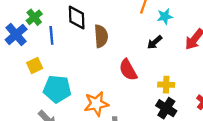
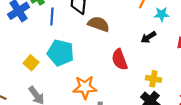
brown semicircle: (101, 36) -> (99, 24), turned -75
yellow square: (35, 66) -> (31, 63), moved, turned -32
cyan pentagon: (57, 89) -> (61, 53), moved

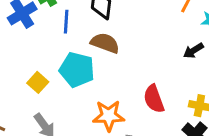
brown semicircle: (99, 24) -> (105, 43), moved
red semicircle: (120, 60) -> (154, 99), moved

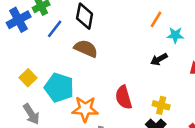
blue line: (66, 22) -> (55, 29), turned 30
cyan pentagon: (77, 70) -> (59, 88), moved

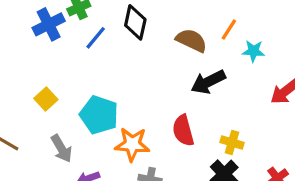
brown semicircle: (86, 48) -> (191, 40), moved
black arrow: (159, 59) -> (208, 82), moved, size x1.5
yellow square: (28, 78) -> (46, 99), moved

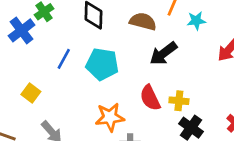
blue line: (96, 38) -> (64, 59), moved
cyan pentagon: (99, 115) -> (102, 64), moved
yellow cross: (232, 142) -> (179, 101), moved

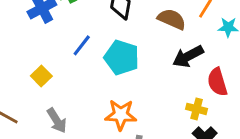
red semicircle: (150, 98) -> (217, 82), moved

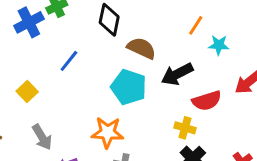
brown semicircle: (172, 19) -> (141, 48), moved
cyan pentagon: (122, 57) -> (129, 87), moved
red semicircle: (217, 82) -> (207, 101), turned -92

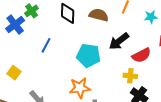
cyan star: (219, 45) -> (151, 17), moved
brown semicircle: (141, 48) -> (99, 15), moved
yellow square: (27, 91) -> (14, 73), moved

